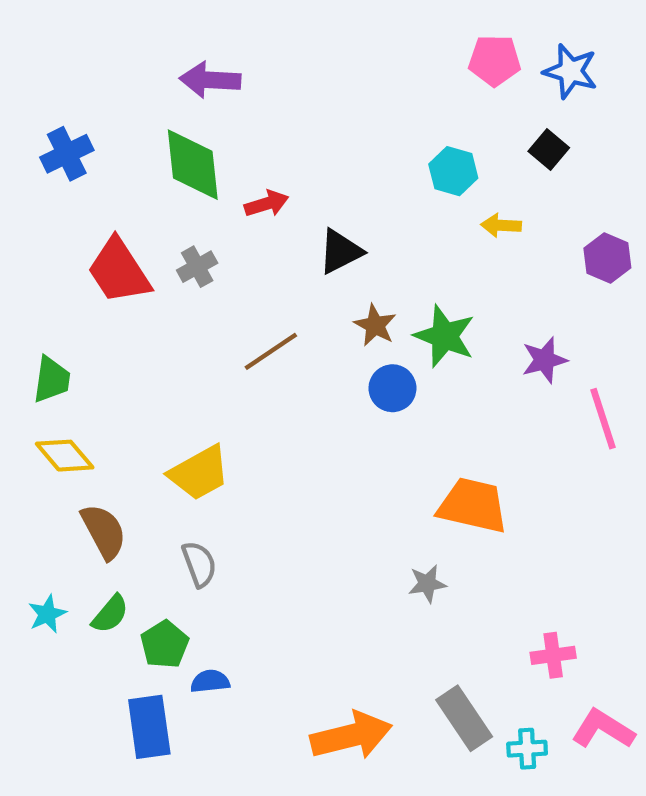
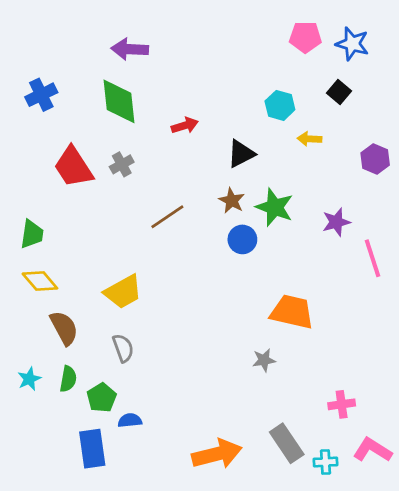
red arrow: (267, 204) -> (185, 126), moved
black triangle: (340, 251) -> (241, 154), moved
green semicircle: (110, 614) -> (68, 379), turned -30

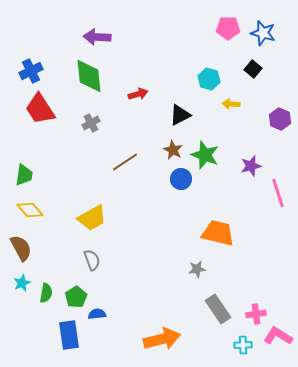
red trapezoid: (73, 167) -> (40, 109), moved
brown semicircle: (64, 328) -> (21, 248), moved
green semicircle: (68, 379) -> (46, 293), moved
pink cross: (342, 404) -> (256, 314), moved
gray rectangle: (287, 443) -> (218, 309), moved

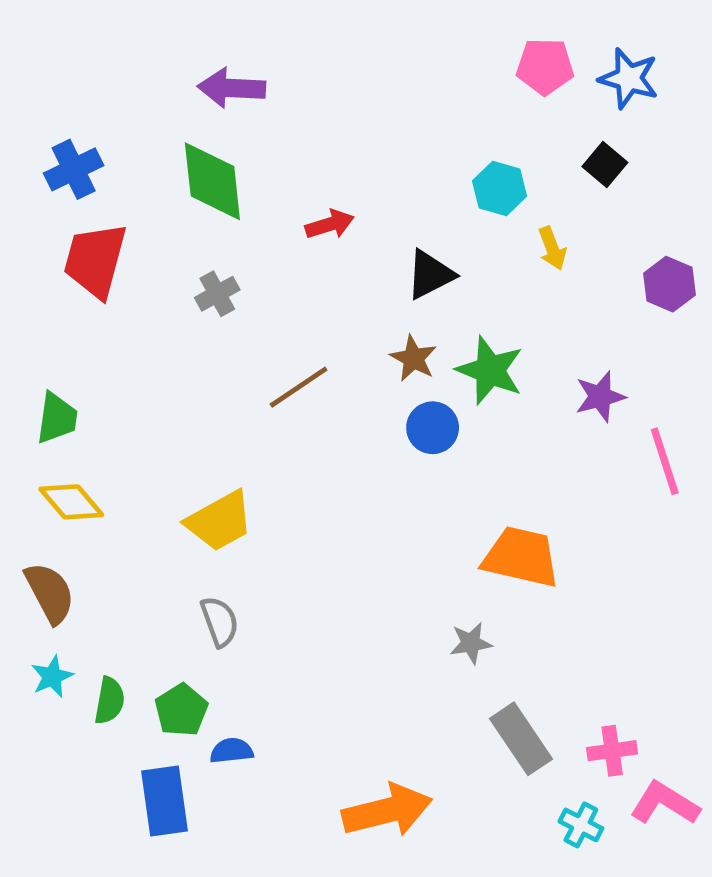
yellow arrow: (231, 104) -> (552, 248), turned -114
red trapezoid: (40, 109) -> (95, 260), turned 48
cyan cross: (243, 345) -> (581, 825), turned 30

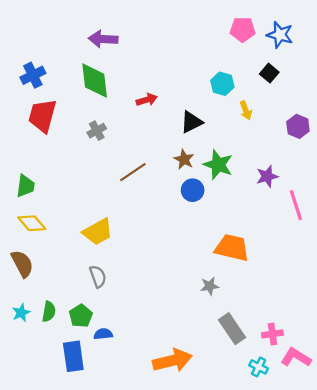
cyan star: (52, 677) -> (21, 313), moved

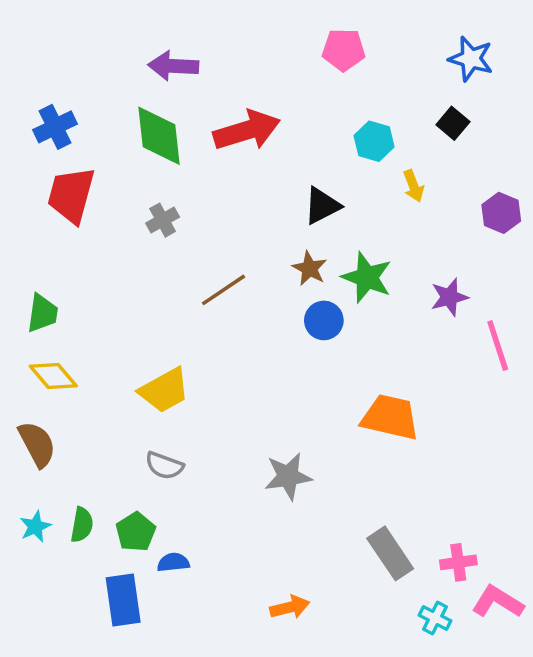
pink pentagon: (243, 29) -> (344, 50), moved
red arrow: (147, 100) -> (247, 130), moved, size x1.8
gray semicircle: (98, 276) -> (164, 466), turned 130
gray star: (210, 286) -> (288, 476), moved, size x1.5
orange arrow: (172, 361) -> (290, 607), size x0.6

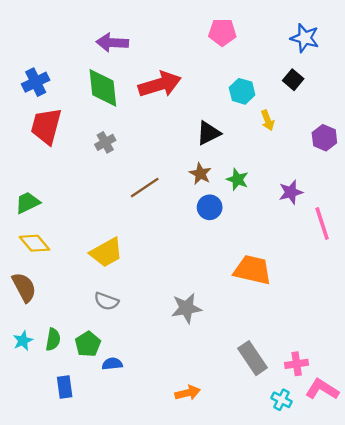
green star: (367, 277) -> (237, 179), size x0.7
green trapezoid: (42, 313) -> (28, 203), turned -124
blue rectangle: (123, 600) -> (65, 387), moved, size x0.7

